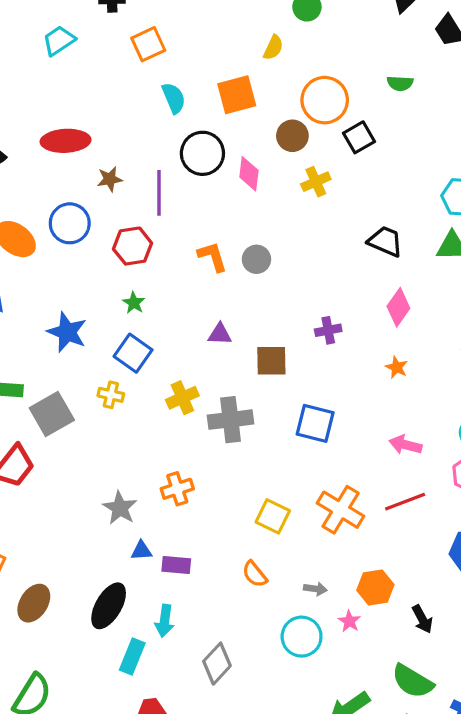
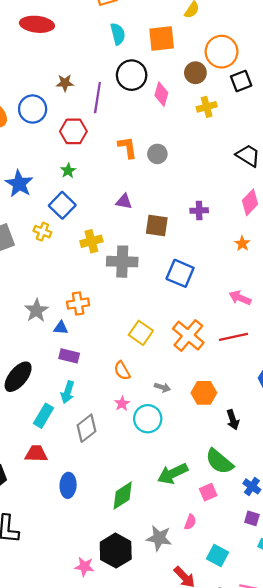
red ellipse: (66, 141) -> (37, 24), moved
blue triangle: (141, 551) -> (61, 328), moved
cyan arrow: (164, 621) -> (68, 392), moved
pink star: (349, 621) -> (122, 404), moved
cyan rectangle: (132, 657) -> (44, 416), moved

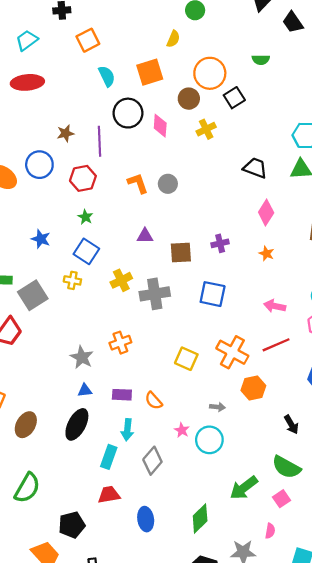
blue star: (19, 184) -> (41, 239), size x0.7
purple cross: (199, 211) -> (220, 243), moved
blue triangle: (61, 328) -> (85, 390), moved
orange semicircle: (122, 371) -> (154, 401), moved
orange hexagon: (204, 393) -> (253, 388), moved

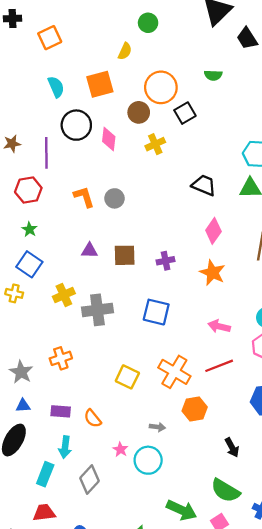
orange square: (88, 40) -> (50, 38), moved
brown square: (181, 253) -> (125, 255), moved
orange star: (267, 254) -> (212, 273), size x1.6
green arrow: (244, 488) -> (182, 510), turned -120

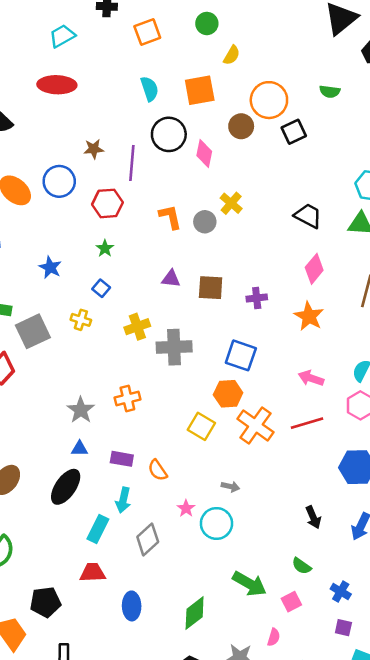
green circle: (148, 23) -> (207, 23), moved
yellow cross: (155, 144) -> (231, 203), moved, turned -30
blue square: (29, 264) -> (101, 288), size x0.6
orange hexagon: (195, 409) -> (228, 394), moved
green semicircle: (225, 491) -> (302, 566), size x0.6

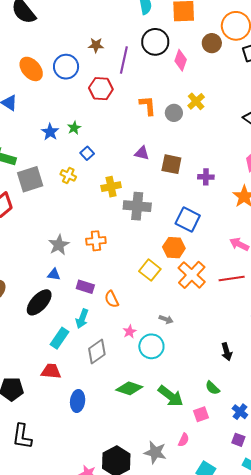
green star: (105, 248) -> (74, 128), moved
green diamond: (195, 613) -> (129, 388), moved, turned 48

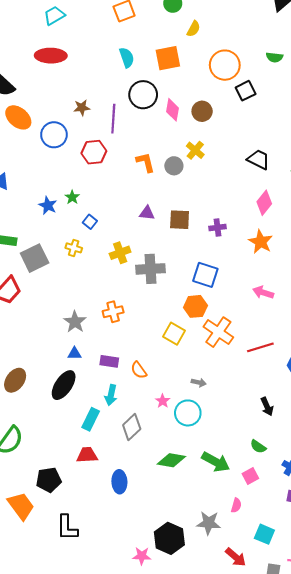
brown circle: (212, 43) -> (202, 111), moved
orange ellipse: (31, 69) -> (18, 117), moved
red line: (232, 279) -> (260, 347), moved

